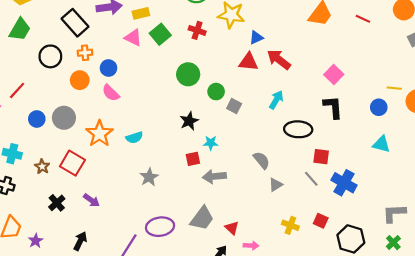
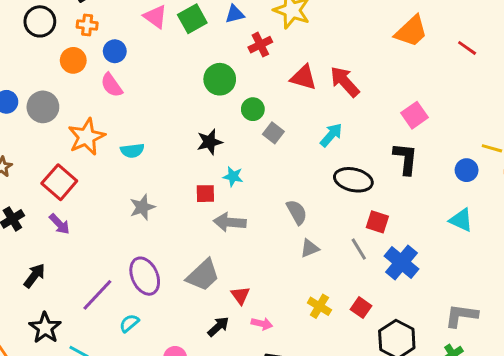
red cross: (197, 30) -> (260, 45), moved, turned 35
blue triangle: (256, 38) -> (235, 14), moved
red square: (72, 163) -> (59, 182), moved
purple ellipse: (160, 227) -> (145, 276), turned 64

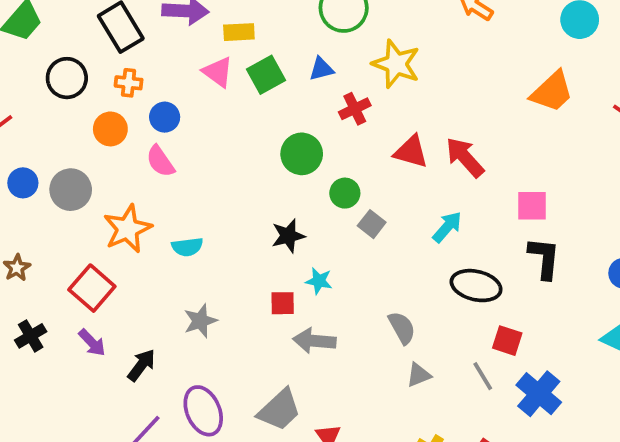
pink square: (415, 115) -> (532, 206), moved, turned 35
black arrow: (34, 276) -> (141, 365), moved

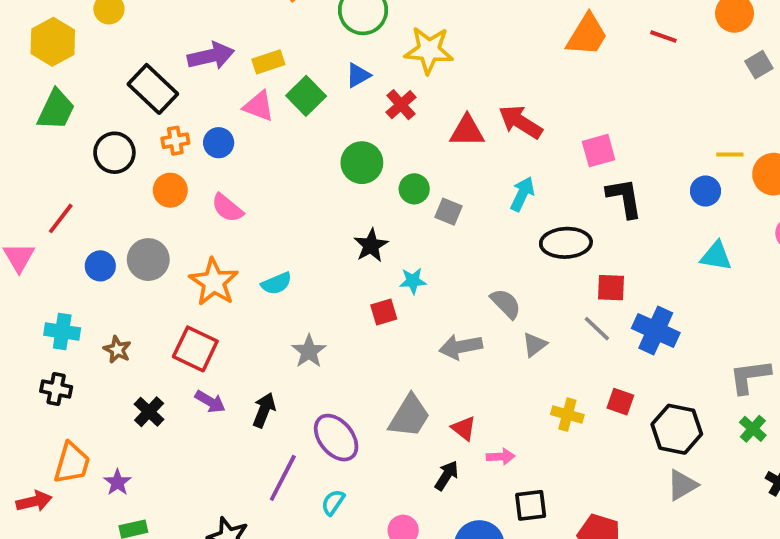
blue circle: (165, 117) -> (219, 143), moved
gray arrow: (314, 341) -> (461, 347), moved

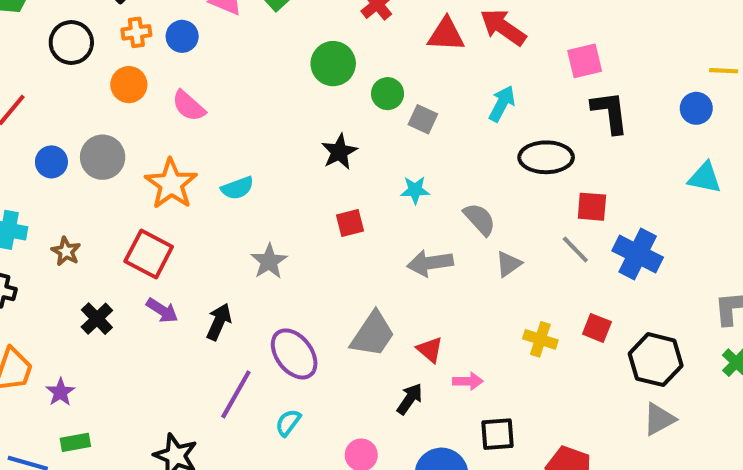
cyan star: (413, 281) -> (415, 190), moved

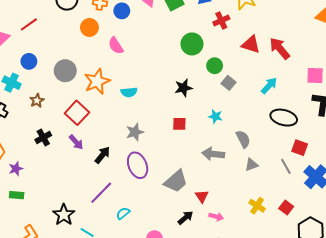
gray circle: (103, 157) -> (65, 71), moved
blue circle: (51, 162) -> (29, 61), moved
purple ellipse: (294, 354) -> (138, 165), moved

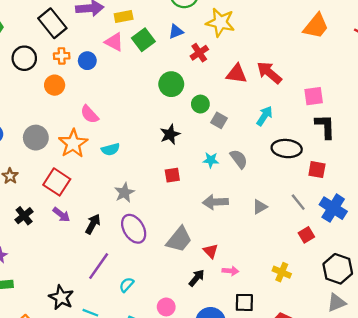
pink semicircle: (116, 46) -> (90, 114), moved
gray semicircle: (243, 139) -> (239, 159), moved
red square: (300, 148) -> (317, 170), moved
yellow cross: (257, 206) -> (282, 272), moved
red square: (286, 208) -> (306, 235), moved, turned 32

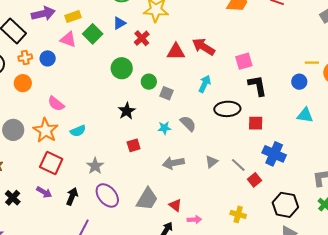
red square: (57, 182) -> (51, 163), moved
gray line: (298, 202) -> (238, 165), moved

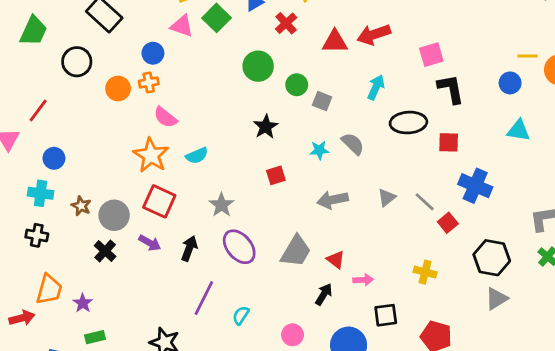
red arrow: (203, 47) -> (374, 35), turned -50
orange cross: (25, 58) -> (149, 82), moved
gray circle: (13, 130) -> (114, 215), moved

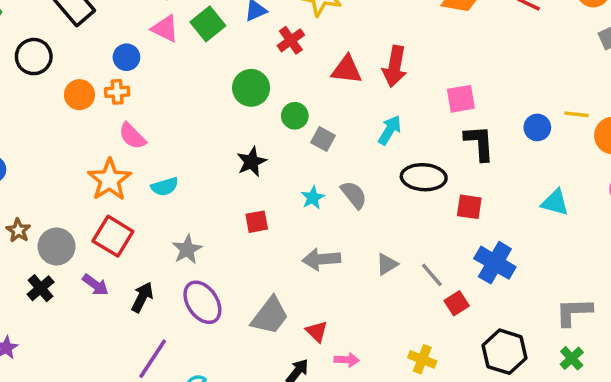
red arrow: (374, 35) -> (395, 66), turned -68
blue circle: (510, 83) -> (537, 127), moved
cyan star: (319, 150) -> (313, 198), turned -30

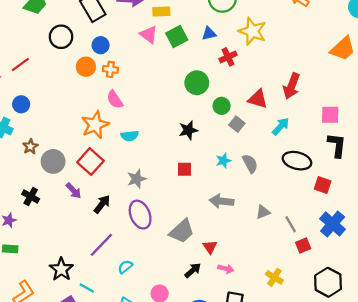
blue circle: (126, 57) -> (101, 45), moved
red triangle: (347, 70) -> (258, 99), moved
black cross: (41, 288) -> (31, 196), moved, turned -30

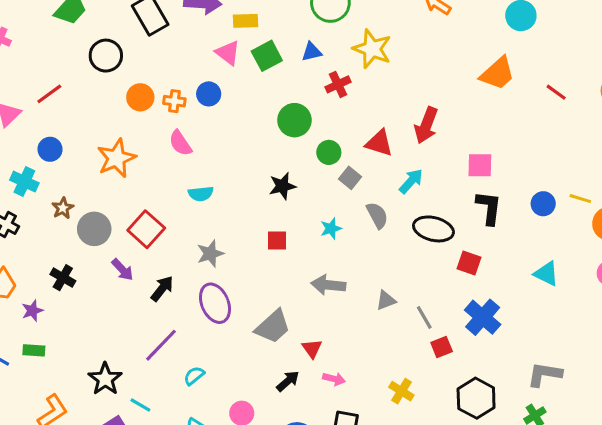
blue circle: (101, 45) -> (209, 94), moved
orange star: (95, 125) -> (116, 158), moved
gray semicircle: (250, 164) -> (377, 215), moved

